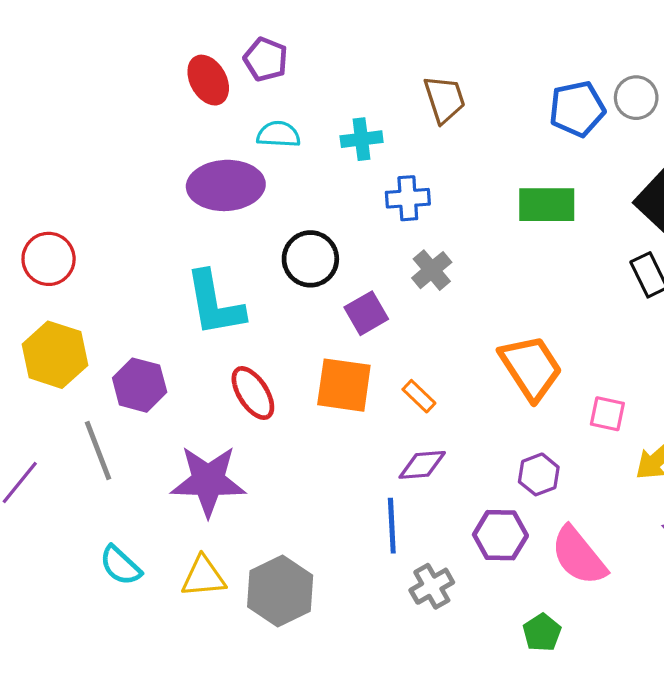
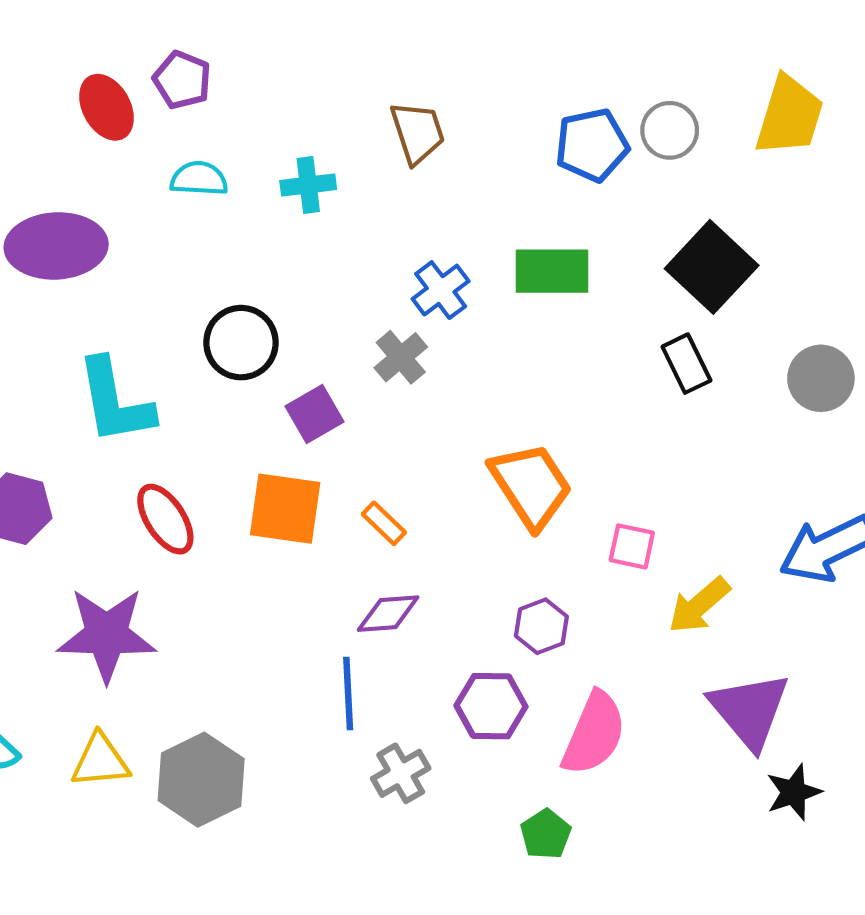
purple ellipse: (226, 185) -> (56, 246), moved
blue cross: (408, 198) -> (441, 290), moved, turned -33
pink semicircle: (579, 556) -> (594, 733), turned -118

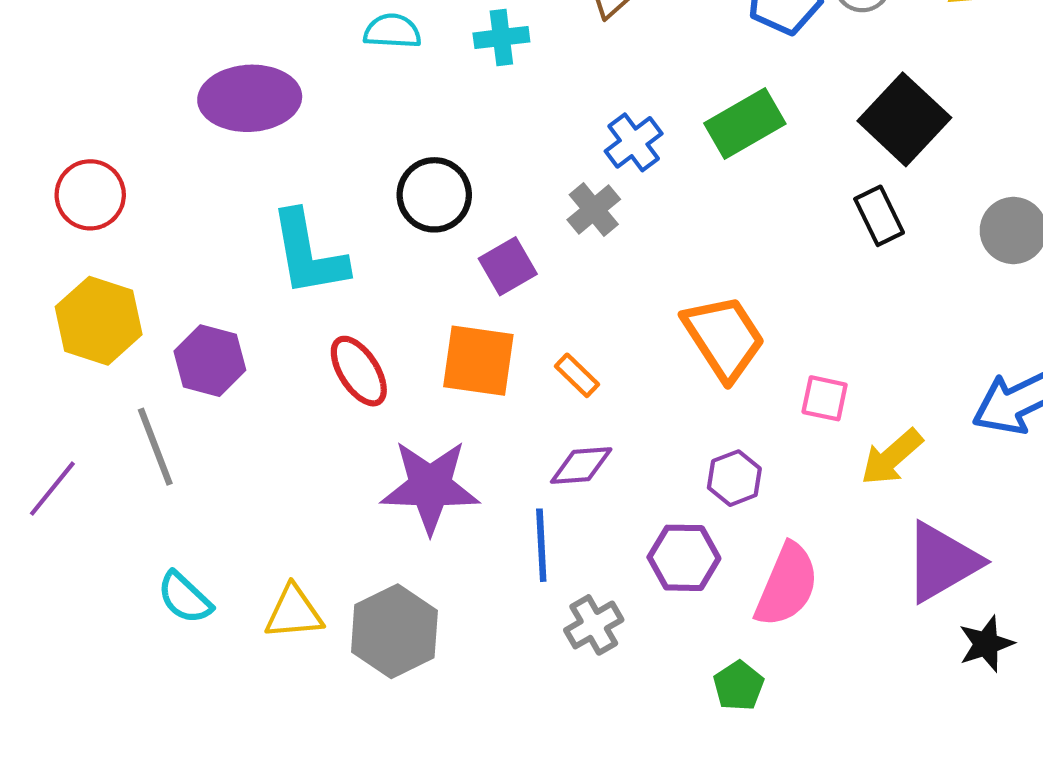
green rectangle: (552, 271) -> (745, 123), turned -30
purple star: (107, 635) -> (430, 486), moved
purple triangle: (749, 710) -> (942, 562), turned 40

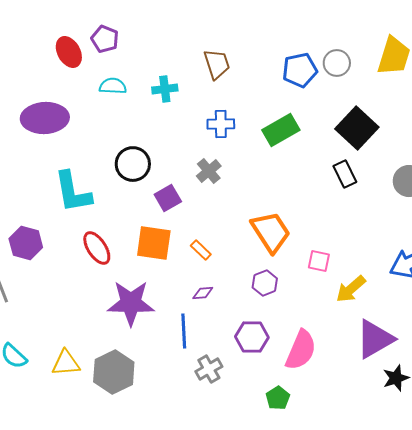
blue cross: (634, 142) -> (221, 124), moved, turned 36
purple diamond: (581, 465) -> (203, 293), size x0.7
purple hexagon: (734, 478) -> (265, 283), moved

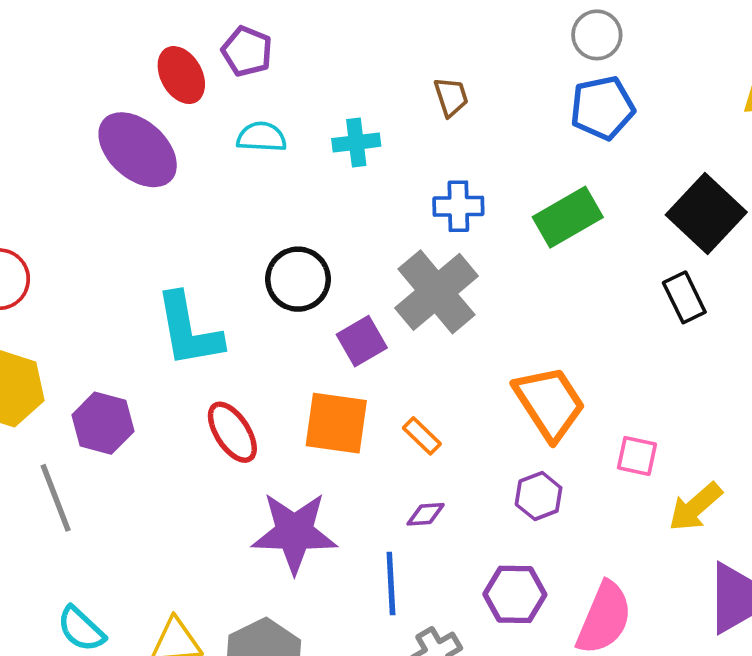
gray circle: (337, 63) -> (597, 35), moved
brown trapezoid: (217, 64) -> (451, 97), size x0.7
purple ellipse: (45, 118) -> (138, 150), moved, turned 45
gray cross: (209, 171) -> (436, 292), size x1.8

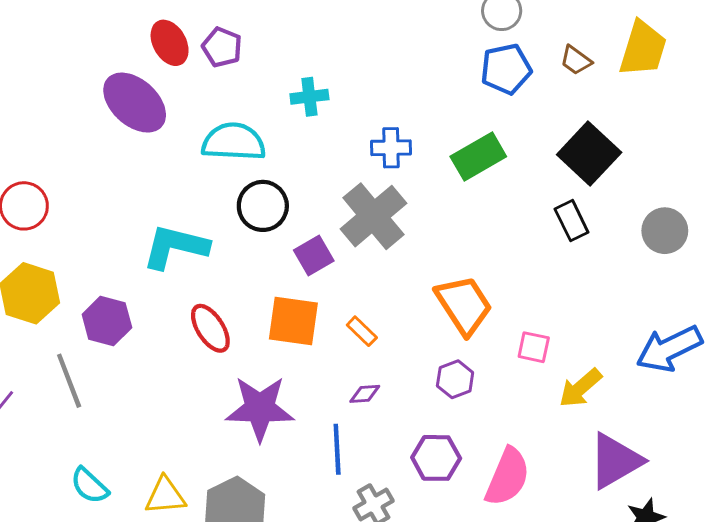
purple pentagon: (247, 51) -> (222, 47), moved
brown trapezoid: (451, 97) -> (576, 60), moved, turned 144
cyan semicircle: (262, 137) -> (234, 142), moved, size x1.6
cyan L-shape: (189, 330) -> (175, 247), turned 114

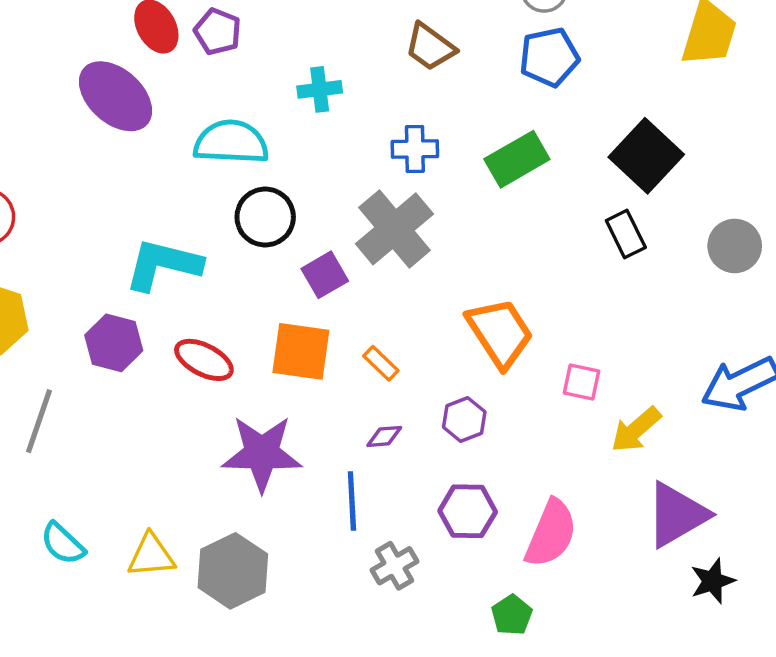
brown trapezoid: (576, 60) -> (430, 47), moved, size x1.4
purple hexagon: (107, 321) -> (114, 343), moved
red ellipse: (210, 328) -> (204, 360), turned -30
purple hexagon: (455, 379) -> (464, 419), moved
gray line: (69, 381) -> (39, 421), turned 40

